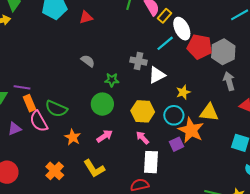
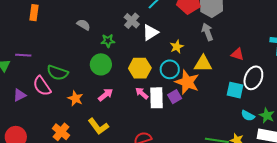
gray cross: (139, 61) -> (132, 21), turned 35
gray arrow: (229, 81) -> (207, 32), moved
orange rectangle: (30, 103) -> (34, 13), moved, turned 35
white rectangle: (151, 162) -> (157, 98), moved

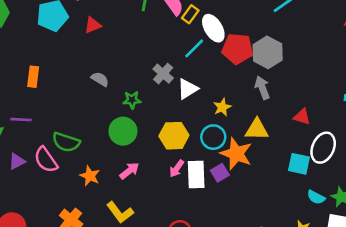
orange rectangle: (34, 13) -> (33, 77), moved
pink arrow: (142, 93) -> (177, 169), turned -96
purple triangle: (20, 95) -> (17, 161), moved

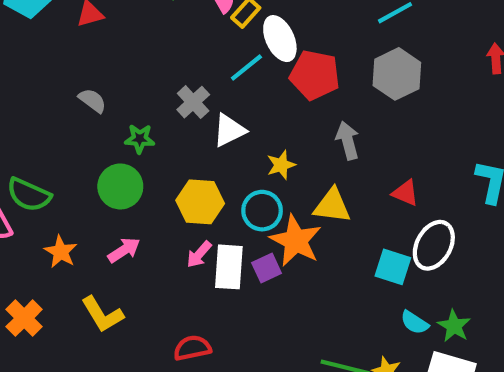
gray hexagon: (268, 52) -> (397, 74), moved

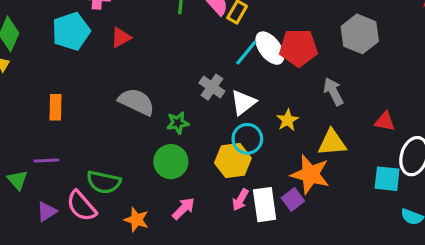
white ellipse: (280, 39) -> (270, 48), moved
gray semicircle: (92, 101) -> (136, 102), size x1.6
cyan circle: (262, 211) -> (247, 139), moved

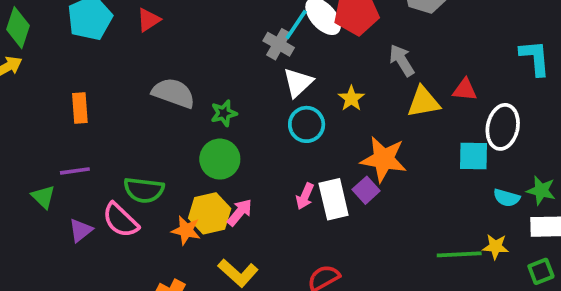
gray cross: (212, 87) -> (279, 44), moved
yellow triangle: (332, 143) -> (423, 102), moved
yellow hexagon: (233, 161) -> (210, 213), moved

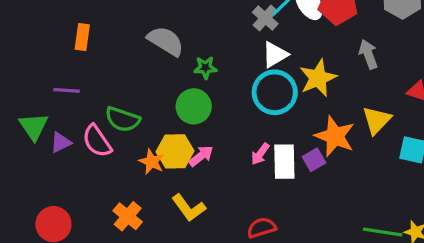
yellow star: (351, 98) -> (318, 78), size x1.6
yellow triangle: (423, 102) -> (377, 120), moved, turned -48
cyan circle: (307, 124) -> (275, 92), size x1.4
green triangle: (43, 197) -> (34, 126), moved, size x1.4

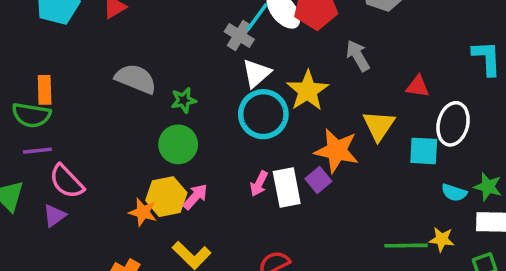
green semicircle: (123, 119) -> (31, 115), moved
pink semicircle: (97, 141) -> (67, 181), moved
purple triangle: (61, 142) -> (54, 216), moved

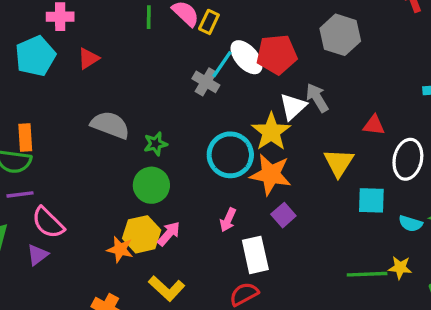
white triangle: (257, 73) -> (293, 106), moved
orange star: (337, 151) -> (271, 174), moved
cyan square: (424, 151) -> (371, 200), moved
white rectangle: (287, 187) -> (255, 255), moved

